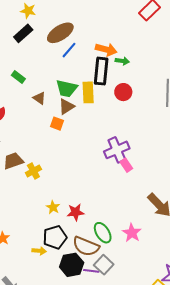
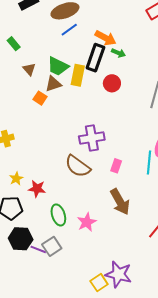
pink rectangle: (126, 165) -> (116, 166), moved, turned 40
brown semicircle: (86, 246) -> (78, 166), moved

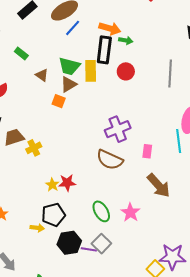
red star: (37, 189) -> (67, 183), moved

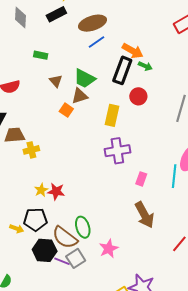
green rectangle: (21, 54) -> (41, 55), turned -40
yellow rectangle: (91, 71) -> (112, 115), moved
brown semicircle: (110, 160) -> (65, 237), moved
pink star: (130, 212) -> (109, 249), moved

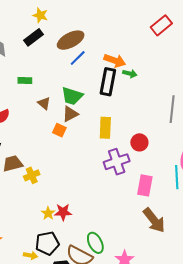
red circle: (138, 96) -> (139, 142), moved
pink rectangle: (141, 179) -> (145, 185), size x1.5

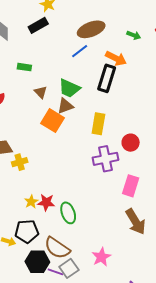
brown ellipse: (71, 40) -> (91, 29), moved
green arrow: (130, 74) -> (134, 35), moved
orange square: (59, 130) -> (53, 121), size x1.6
green ellipse: (95, 243) -> (68, 213), moved

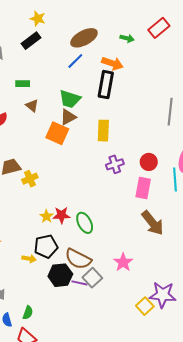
brown triangle: (41, 92) -> (32, 106), moved
red circle: (131, 143) -> (149, 162), moved
purple cross: (106, 159) -> (115, 164), size x0.7

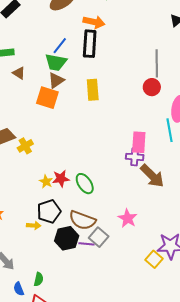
blue line: (75, 61) -> (60, 46), moved
red circle: (149, 162) -> (152, 87), moved
purple cross: (115, 164) -> (135, 157), moved, turned 30

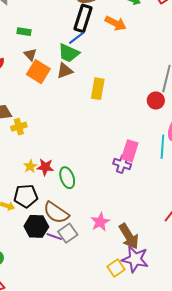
black rectangle: (90, 44) -> (83, 18), moved
orange square: (47, 98) -> (38, 72), moved
brown arrow: (152, 176) -> (129, 236), moved

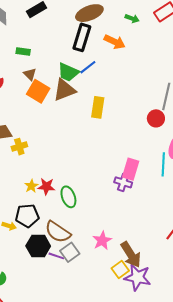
blue line: (77, 38) -> (88, 67), moved
brown triangle: (65, 71) -> (64, 90), size x1.4
yellow square: (116, 268) -> (120, 270), moved

